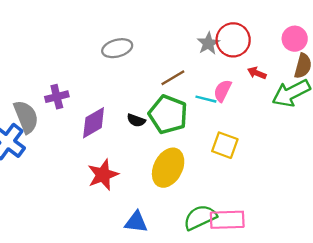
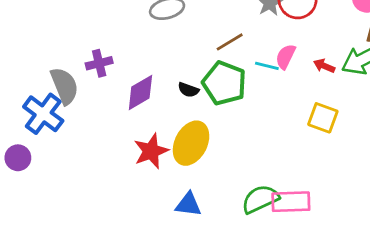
red arrow: (257, 73) -> (324, 66), moved
yellow square: (225, 145) -> (323, 118), moved
yellow ellipse: (168, 168) -> (191, 143), moved

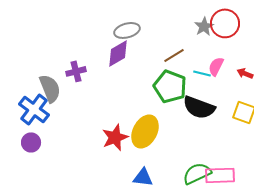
black semicircle: (188, 90) -> (199, 107), moved, size x2.0
purple diamond: (140, 93) -> (118, 53), moved
purple circle: (18, 158) -> (31, 142), moved

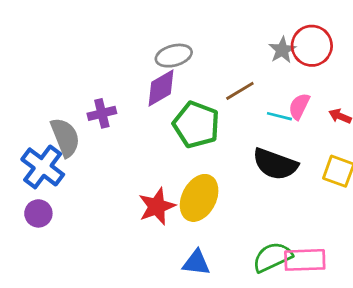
green pentagon: (170, 86) -> (196, 125), moved

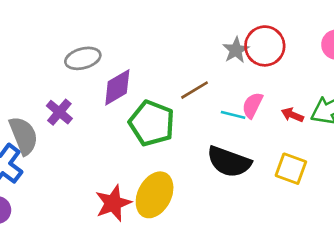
gray ellipse: (174, 56) -> (83, 58), moved
purple cross: (102, 113) -> (59, 112), turned -36

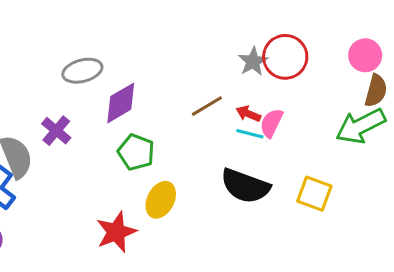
red arrow: (292, 115) -> (248, 114), moved
green pentagon: (152, 123) -> (136, 152), moved, size x0.7
yellow ellipse: (155, 195) -> (161, 200), moved, size x0.7

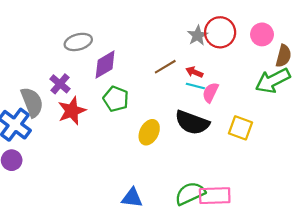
pink circle: (365, 55) -> (262, 34), moved
pink semicircle: (271, 123) -> (210, 92), moved
yellow ellipse: (161, 200) -> (149, 132), moved
red star: (116, 232) -> (72, 111), moved

